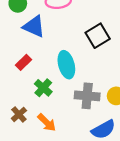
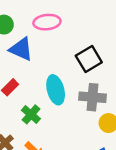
gray cross: (87, 96) -> (92, 97), moved

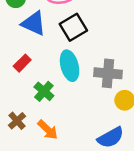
black square: (89, 59) -> (73, 27), moved

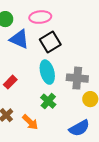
red rectangle: (22, 63) -> (10, 82), moved
green cross: (44, 91) -> (48, 101), moved

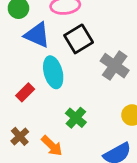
cyan ellipse: (47, 72) -> (53, 72), moved
gray cross: (77, 78) -> (115, 66), moved, turned 30

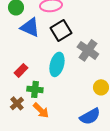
cyan ellipse: (53, 72) -> (57, 64), moved, turned 30
green cross: (76, 118) -> (35, 89), moved, turned -35

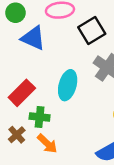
black square: (61, 30) -> (92, 31), moved
red rectangle: (21, 70) -> (22, 93), size x1.5

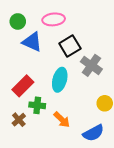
black square: (92, 31) -> (70, 46), moved
orange arrow: (47, 144) -> (62, 120), moved

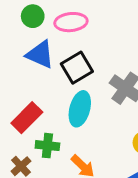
green circle: (18, 21) -> (33, 16), moved
black square: (70, 46) -> (77, 68), moved

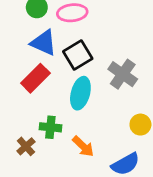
red rectangle: (27, 118) -> (35, 78), moved

